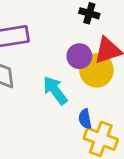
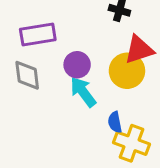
purple circle: (79, 56) -> (77, 65), moved

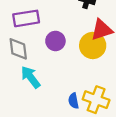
cyan arrow: (83, 92) -> (31, 77), moved
blue semicircle: (115, 122) -> (74, 101), moved

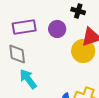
purple circle: (55, 41) -> (57, 29), moved

